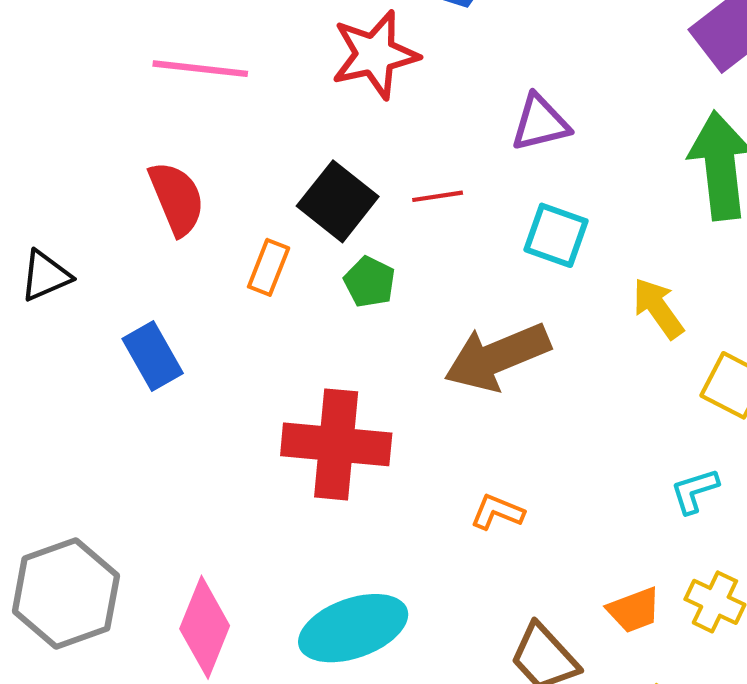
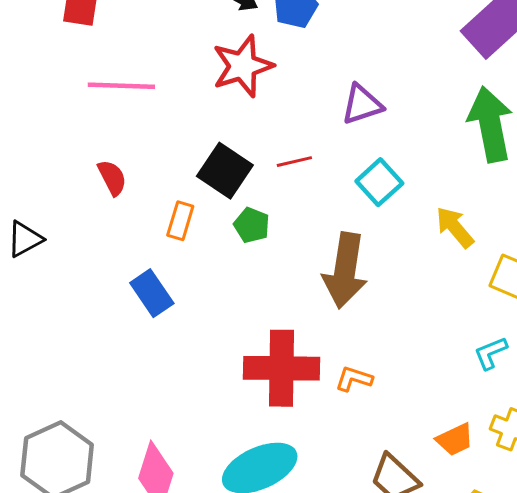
red semicircle: (177, 198) -> (112, 178), size x0.7
cyan square: (556, 235) -> (379, 182), turned 33
blue rectangle: (153, 356) -> (152, 293), moved
brown arrow: (497, 357) -> (345, 270), turned -54
red cross: (336, 444) -> (282, 368), moved

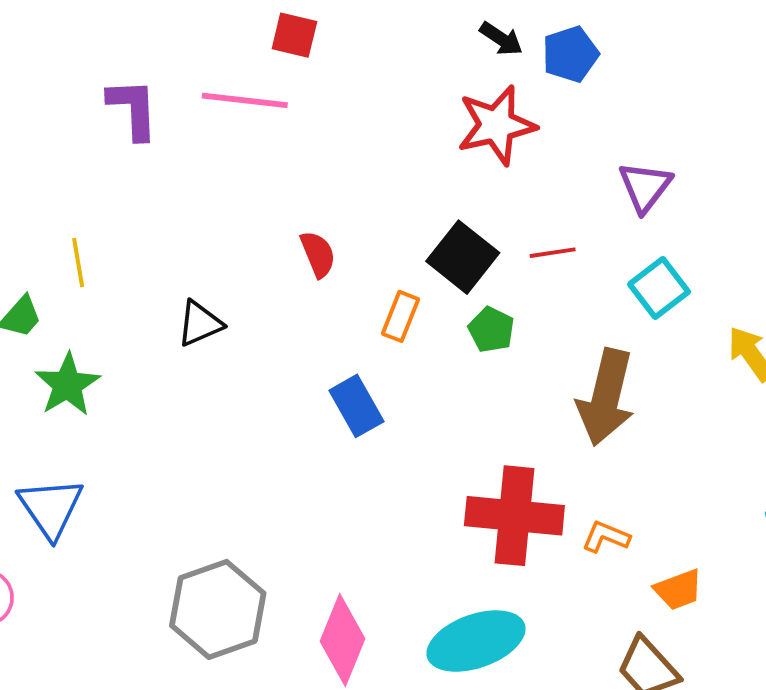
pink line: (121, 86) -> (245, 100), moved
purple triangle: (362, 104) -> (645, 187), turned -39
orange trapezoid: (455, 440) -> (678, 590), moved

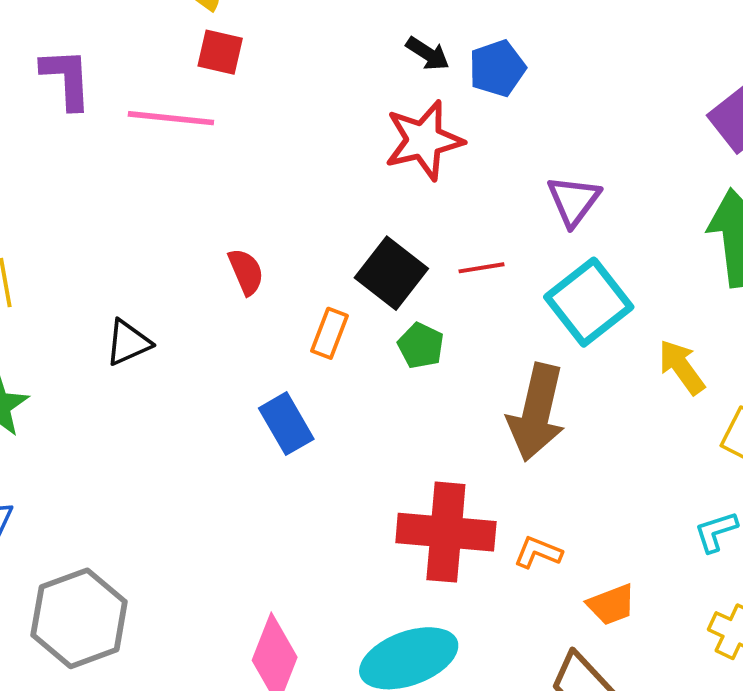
purple L-shape: (133, 109) -> (67, 79), moved
cyan square: (659, 288) -> (589, 302), size x1.4
gray hexagon: (218, 609) -> (79, 618), moved

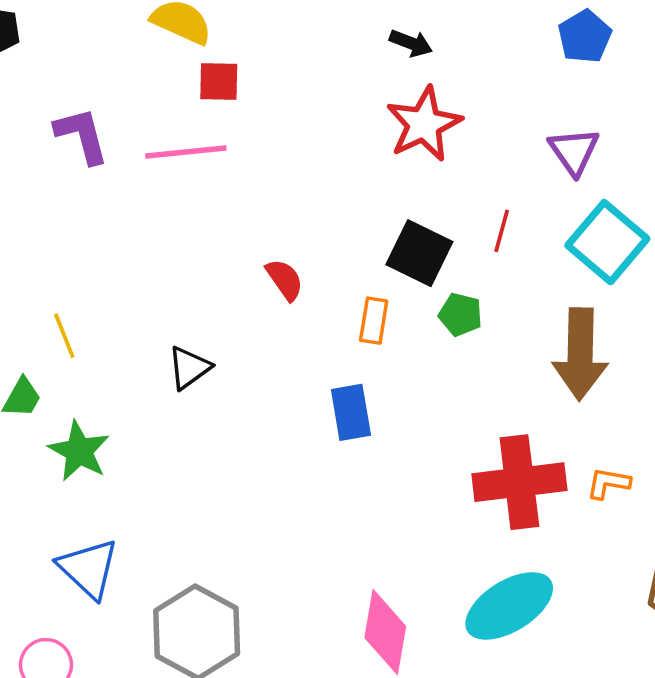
blue pentagon: (497, 68) -> (585, 36), moved
red line: (482, 268) -> (502, 231), turned -54
blue rectangle: (286, 424) -> (351, 412), turned 32

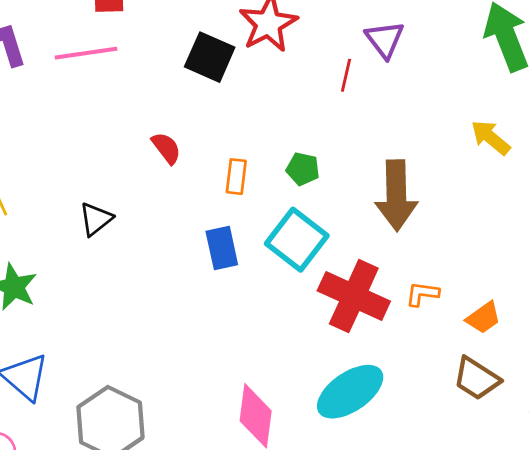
red line: (502, 231) -> (346, 75), moved
cyan square: (607, 242) -> (297, 240), moved
black square: (419, 253) -> (210, 57), moved
red cross: (519, 482) -> (354, 296), turned 34

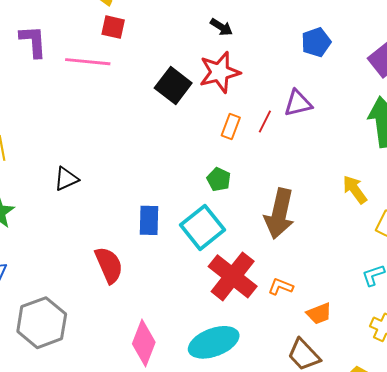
purple triangle: (385, 39) -> (298, 103), turned 40
red semicircle: (166, 148) -> (109, 265), moved, size x1.5
orange rectangle: (236, 177) -> (231, 126), moved

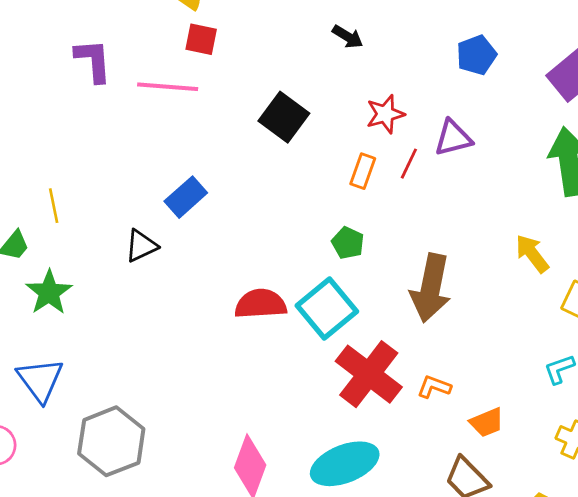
red star: (220, 72) -> (385, 114), moved, size x0.7
blue rectangle: (149, 220) -> (186, 197), moved, turned 48
red semicircle: (109, 265) -> (261, 304), moved, turned -69

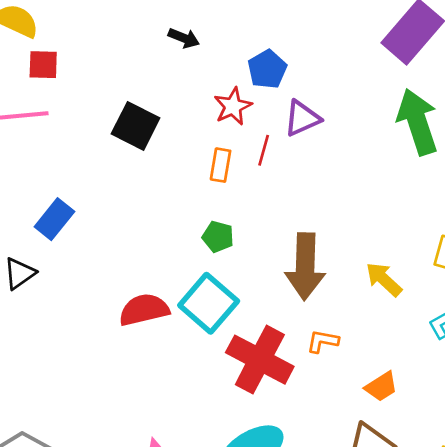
blue pentagon: (476, 55) -> (267, 69), moved
yellow arrow: (532, 254) -> (384, 279), moved
orange L-shape: (434, 387) -> (323, 341), moved

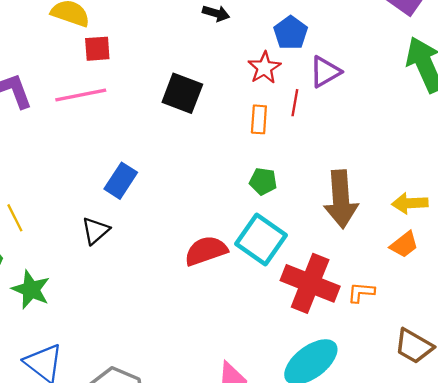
yellow arrow: (384, 279) -> (410, 203), turned -40
orange L-shape: (323, 341) -> (361, 292), moved
orange trapezoid: (381, 387) -> (404, 245), moved

